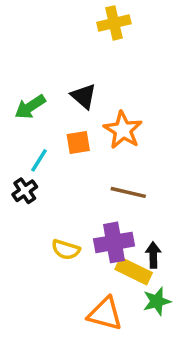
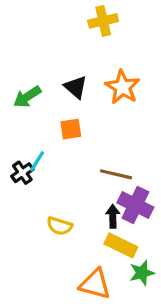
orange star: (123, 130) -> (122, 87), moved
cyan line: (39, 160) -> (37, 161), moved
purple cross: (114, 242) -> (135, 205), moved, turned 36
black arrow: (153, 255) -> (113, 216), moved

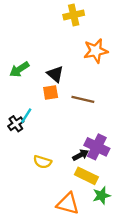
black triangle: (76, 87) -> (55, 74), moved
orange star: (122, 87) -> (96, 51), moved, turned 30
brown line: (116, 174) -> (83, 99), moved
black arrow: (113, 216) -> (81, 155), turned 63

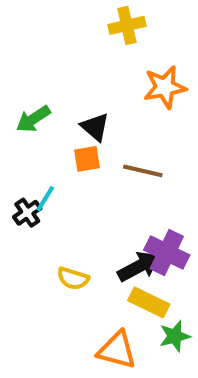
black arrow: (81, 155) -> (139, 266), size x1.5

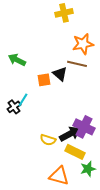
green arrow: (33, 119) -> (17, 60), turned 60
black triangle: (95, 127) -> (60, 74), moved
brown line: (143, 171) -> (77, 64), moved
yellow semicircle: (73, 278) -> (48, 140), moved

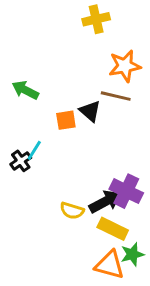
orange triangle: (59, 176) -> (110, 265), moved

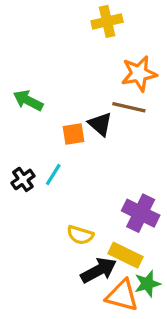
cyan line: (34, 150) -> (53, 174), moved
black arrow: (105, 202) -> (99, 270), moved

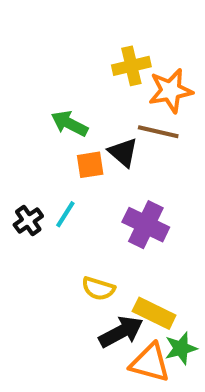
yellow cross: (107, 21) -> (131, 66), moved
green arrow: (28, 100) -> (70, 124), moved
purple cross: (141, 213) -> (146, 225), moved

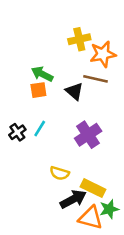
orange square: (90, 165) -> (38, 90), moved
purple cross: (146, 225) -> (88, 135), turned 30

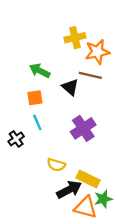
orange square: (38, 90) -> (35, 98), moved
cyan line: (40, 129) -> (37, 122), turned -56
black cross: (17, 132) -> (16, 139), moved

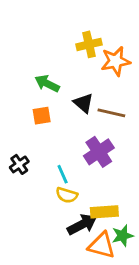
brown line: (90, 75) -> (111, 113), moved
cyan line: (37, 122) -> (63, 174), moved
yellow rectangle: (88, 179) -> (104, 212), turned -30

